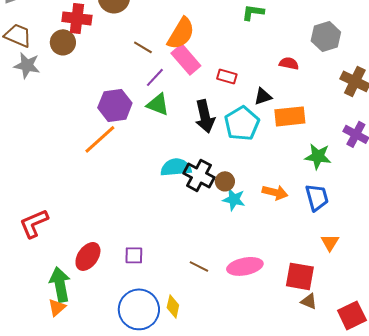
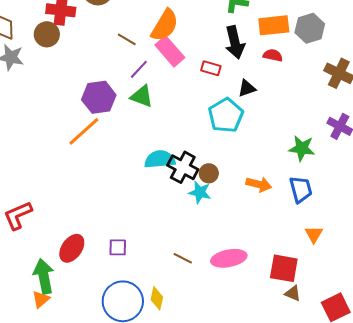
black arrow: (205, 116) -> (235, 42), moved
orange rectangle: (290, 116) -> (274, 25), moved
cyan star: (234, 199) -> (200, 192), moved

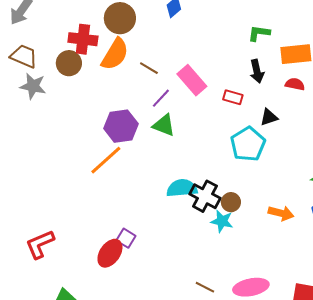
orange semicircle: (165, 25) -> (115, 54), moved
black arrow: (235, 42) -> (257, 71), size x0.7
purple square: (118, 247) -> (126, 238), moved, turned 30
red ellipse: (72, 248) -> (110, 253), moved

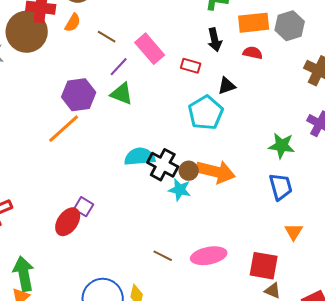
orange semicircle: (115, 54) -> (73, 23), size x0.6
brown circle: (69, 63) -> (27, 32), size x1.6
orange arrow: (281, 213) -> (216, 172), moved, size x1.5

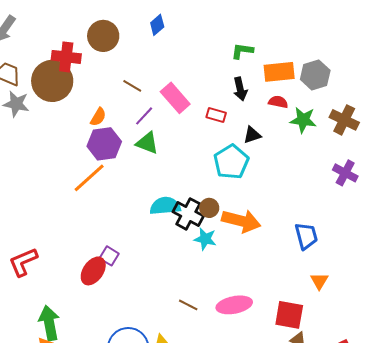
orange semicircle: (73, 23) -> (98, 117), moved
green star: (282, 146) -> (303, 120), moved
brown circle: (189, 171) -> (209, 208), moved

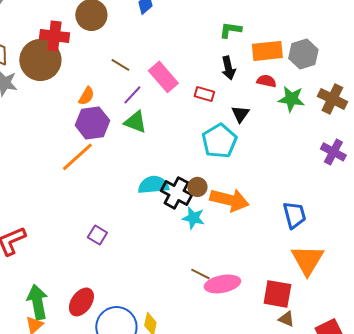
black triangle: (252, 135) -> (240, 114), turned -36
red ellipse: (93, 271) -> (81, 302), moved
orange triangle: (319, 281) -> (307, 260), size x1.8
brown line: (188, 305) -> (200, 274), moved

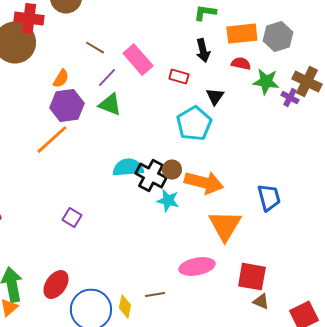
purple cross: (333, 152) -> (290, 98), moved, size x0.7
orange triangle: (307, 260) -> (225, 226), moved
brown line: (200, 274) -> (155, 295), moved, turned -36

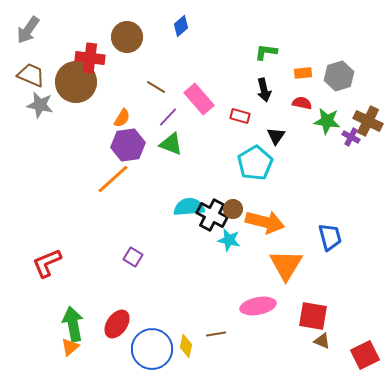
orange rectangle: (242, 34) -> (303, 73), size x0.6

